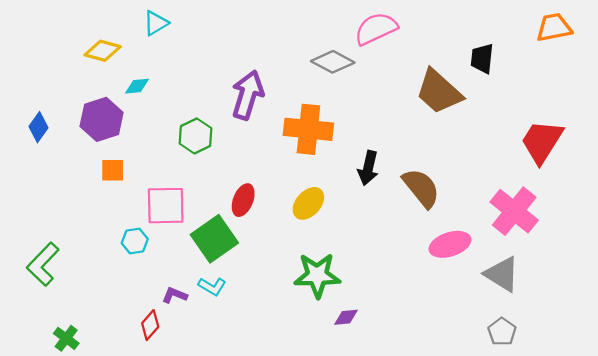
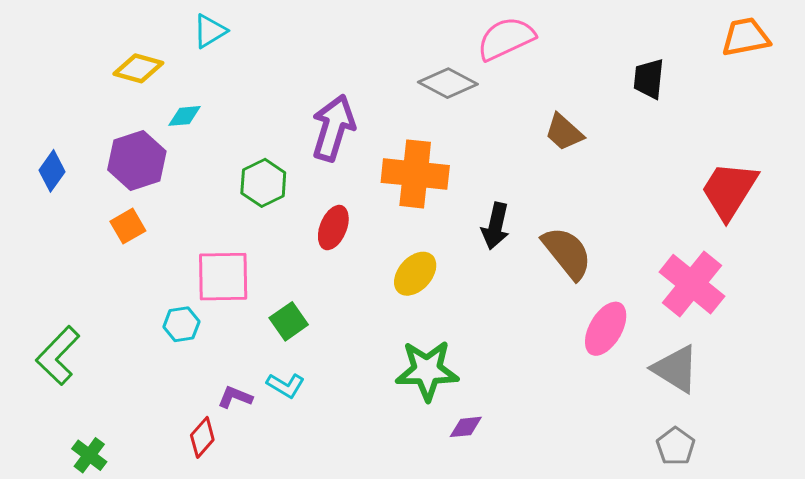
brown trapezoid: (439, 92) -> (564, 132), moved, size x0.6
orange square: (113, 170) -> (128, 226), moved, turned -30
red ellipse: (243, 200) -> (333, 228), moved
green square: (214, 239) -> (289, 321), size x0.6
pink ellipse: (450, 244) -> (606, 329), turned -42

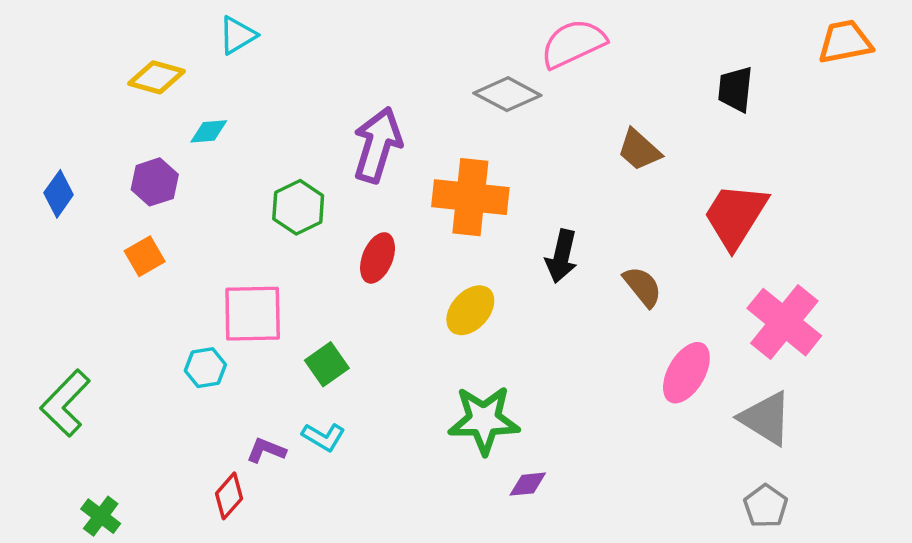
purple hexagon: (137, 161) -> (155, 182), size x0.7
red trapezoid: (729, 190) -> (735, 216), moved
brown semicircle: (567, 253) -> (643, 287), size x0.7

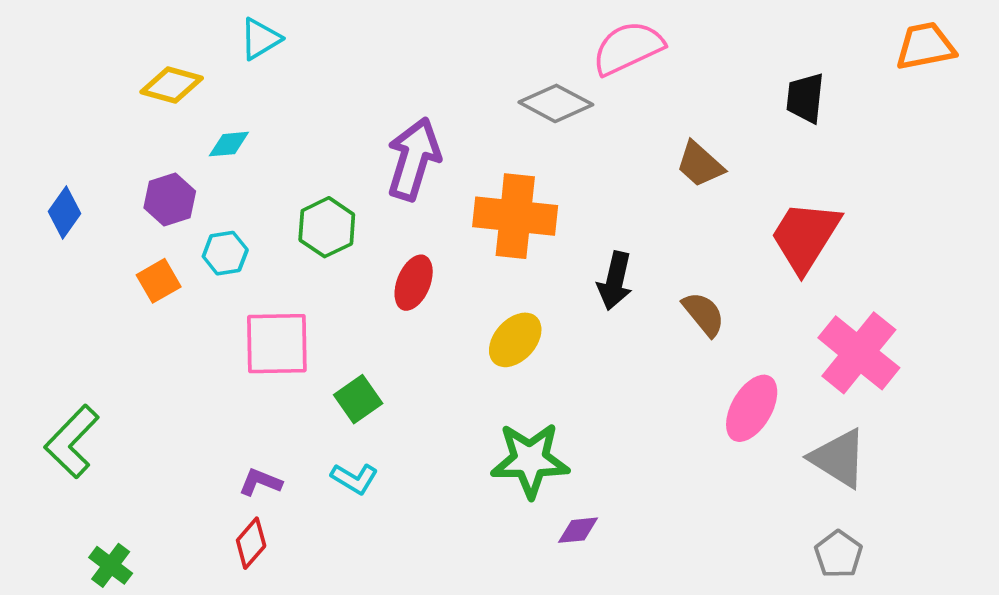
cyan hexagon: (205, 368) -> (225, 253), moved
purple L-shape: (266, 450) -> (260, 482), moved

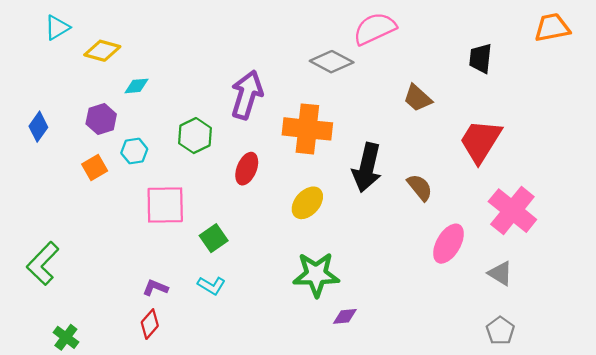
cyan triangle: (260, 39) -> (57, 28), moved
black arrow: (615, 281) -> (367, 168), size x1.4
gray triangle: (838, 458) -> (500, 273), size x0.7

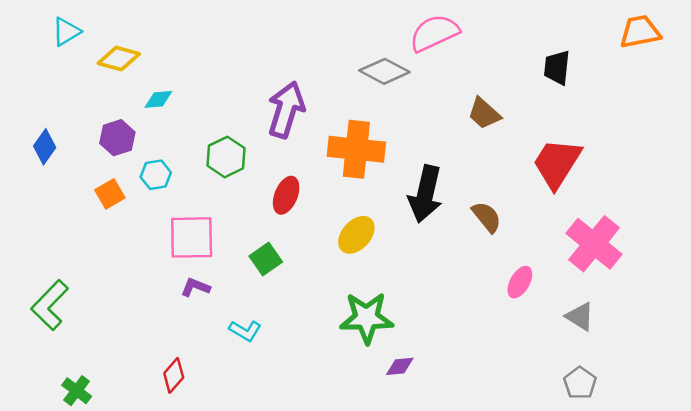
green square: (214, 238) -> (266, 259), moved
pink ellipse: (448, 244) -> (520, 282), size x0.7
purple L-shape: (155, 288) -> (195, 287), moved

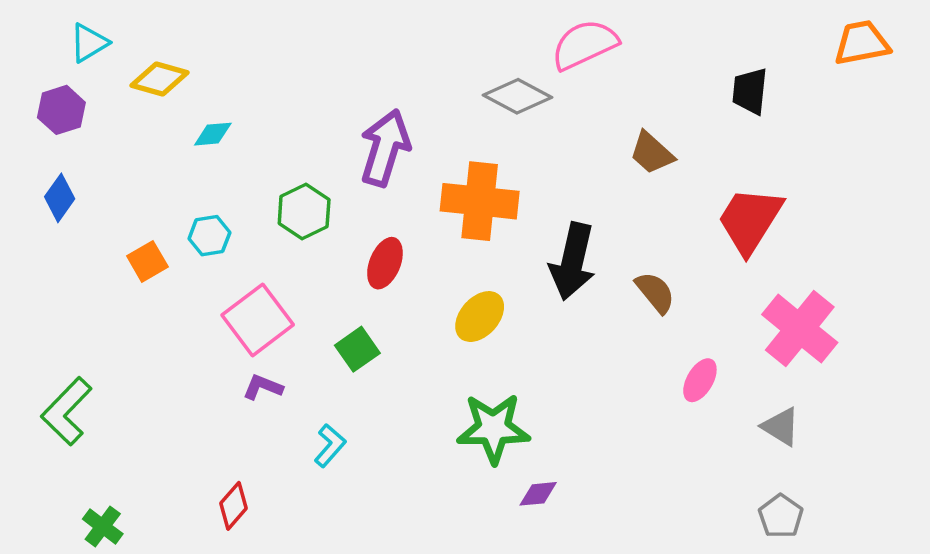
purple hexagon: (117, 138) -> (61, 110), moved
pink square: (192, 237) -> (258, 320), turned -36
cyan L-shape: (245, 331) -> (330, 446), turned -80

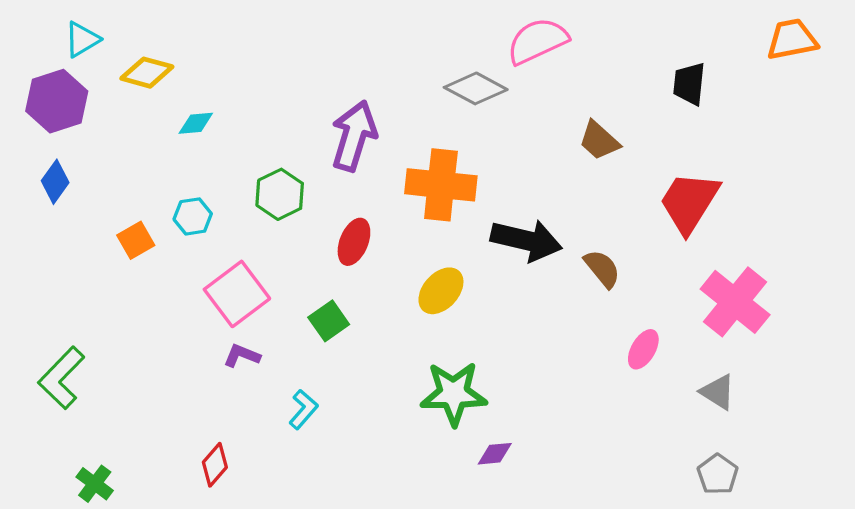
purple hexagon: (61, 110) -> (57, 101), size x1.4
black arrow: (573, 261) -> (526, 240), turned -90

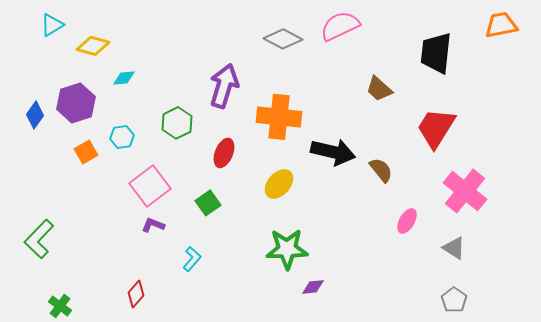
black trapezoid: (689, 84) -> (436, 53), size x1.5
gray diamond: (476, 88) -> (283, 39), moved
purple hexagon: (57, 101) -> (76, 103), moved

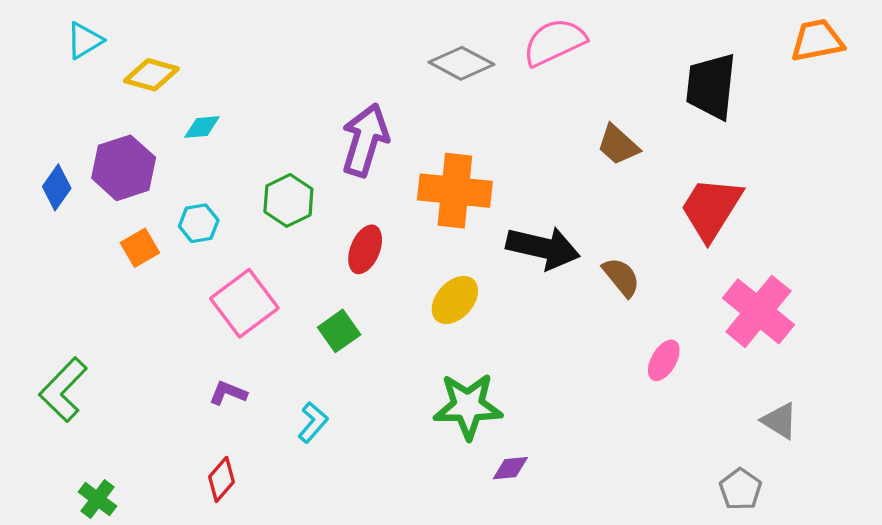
purple L-shape: (153, 225) -> (228, 393), moved
gray triangle: (454, 248) -> (780, 421), moved

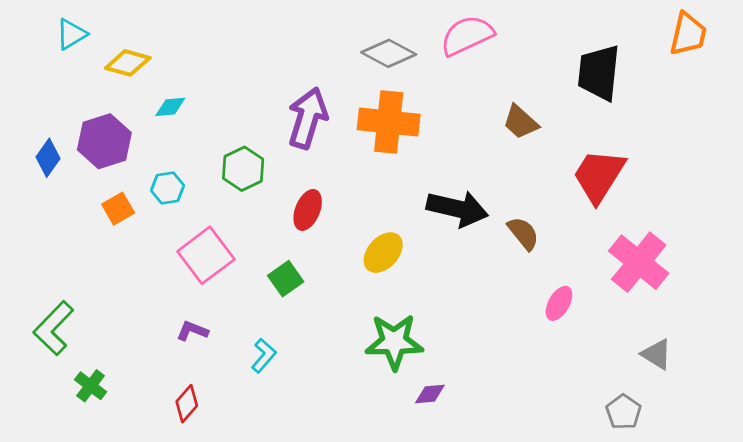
orange trapezoid: (817, 40) -> (688, 34), turned 114
orange cross: (455, 191) -> (389, 122), moved
green cross: (97, 499) -> (91, 386), moved

